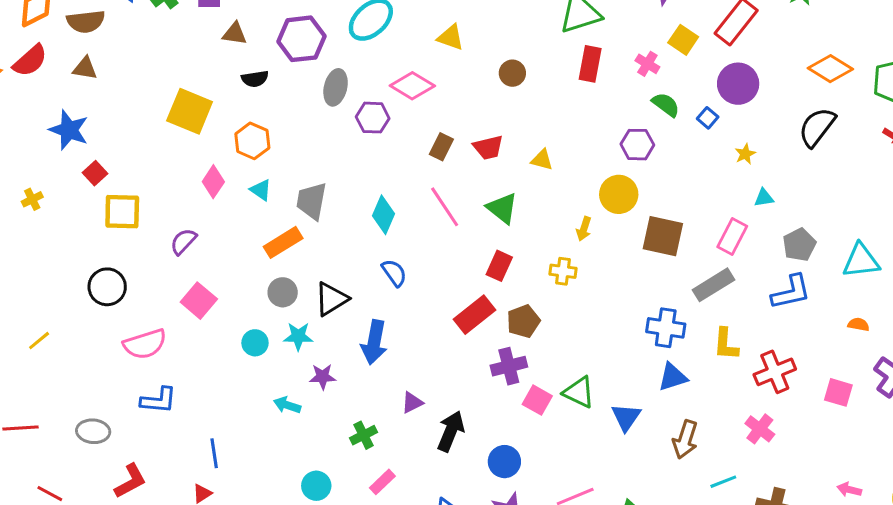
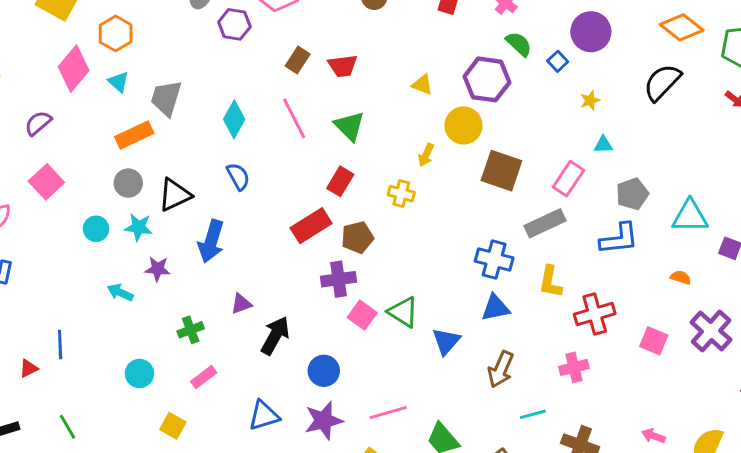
purple hexagon: (637, 145) -> (487, 79), size x1.4
yellow triangle: (542, 160) -> (422, 85), moved
pink diamond: (213, 182) -> (74, 69), size x1.4
pink cross: (760, 429) -> (574, 367), turned 32
blue line: (214, 453) -> (60, 345), moved

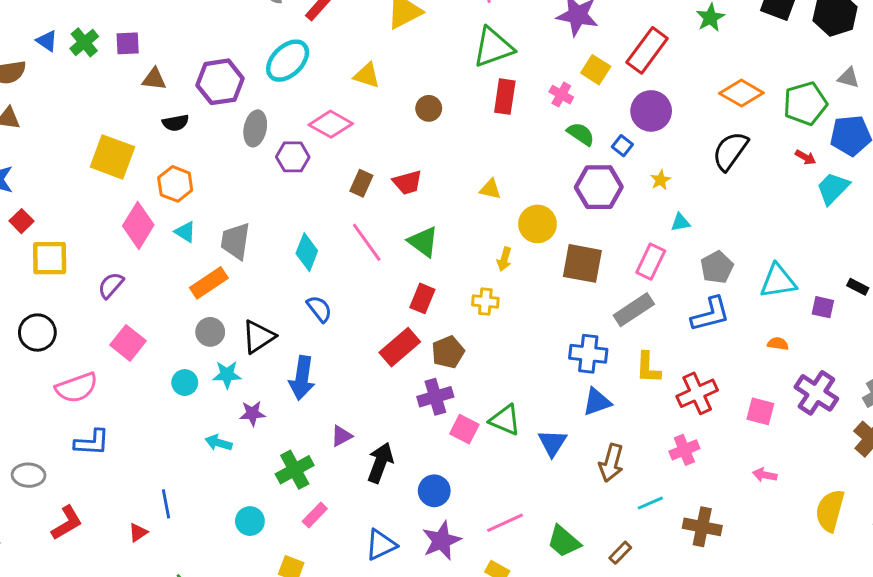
purple hexagon: (487, 79) -> (599, 187), moved
green cross: (191, 330) -> (295, 470), size x1.4
pink arrow: (653, 436) -> (765, 475), moved

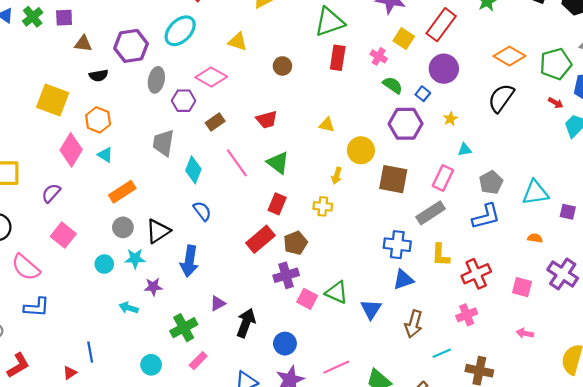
brown rectangle: (361, 183) -> (215, 122), moved, turned 30
gray trapezoid: (235, 241) -> (163, 143), moved
pink semicircle: (77, 388) -> (26, 267), turned 60

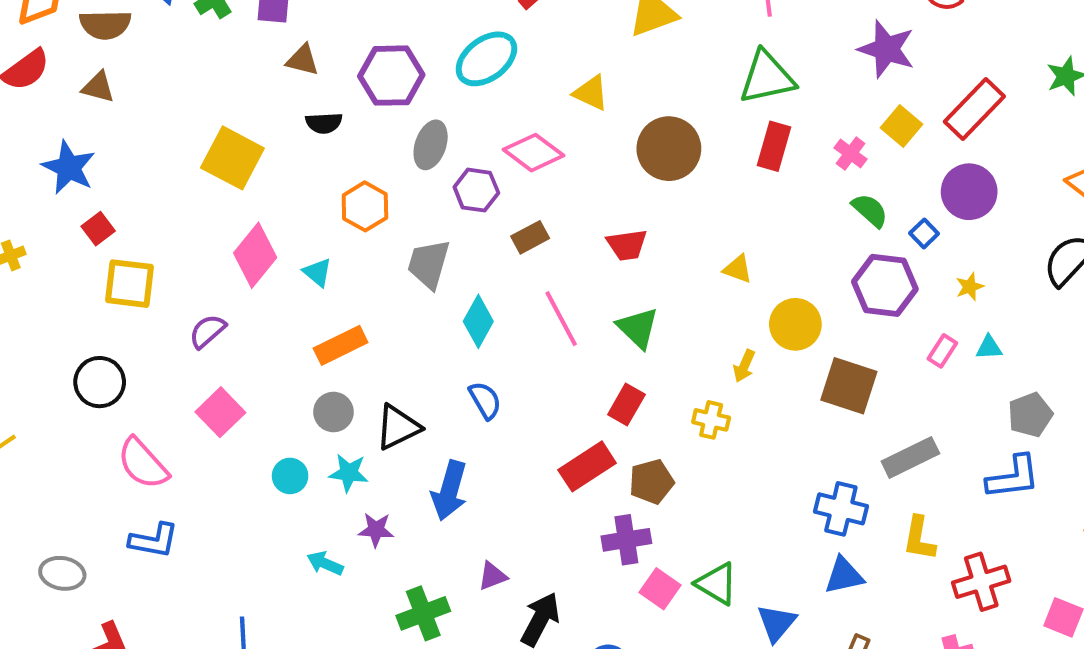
brown circle: (282, 66) -> (669, 149), size x1.8
orange hexagon: (98, 120) -> (365, 206), moved
pink rectangle: (443, 178) -> (942, 351), moved, size x0.7

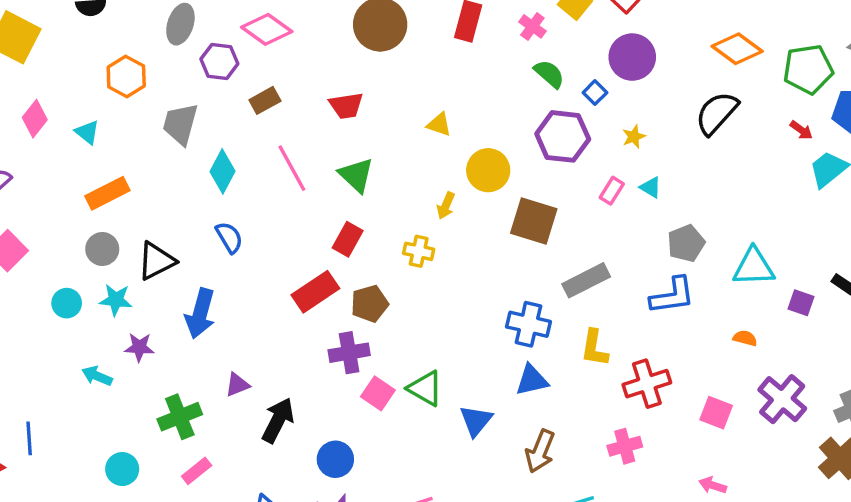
pink diamond: (255, 255) -> (35, 119), size x0.7
cyan triangle: (989, 348) -> (651, 187), turned 35

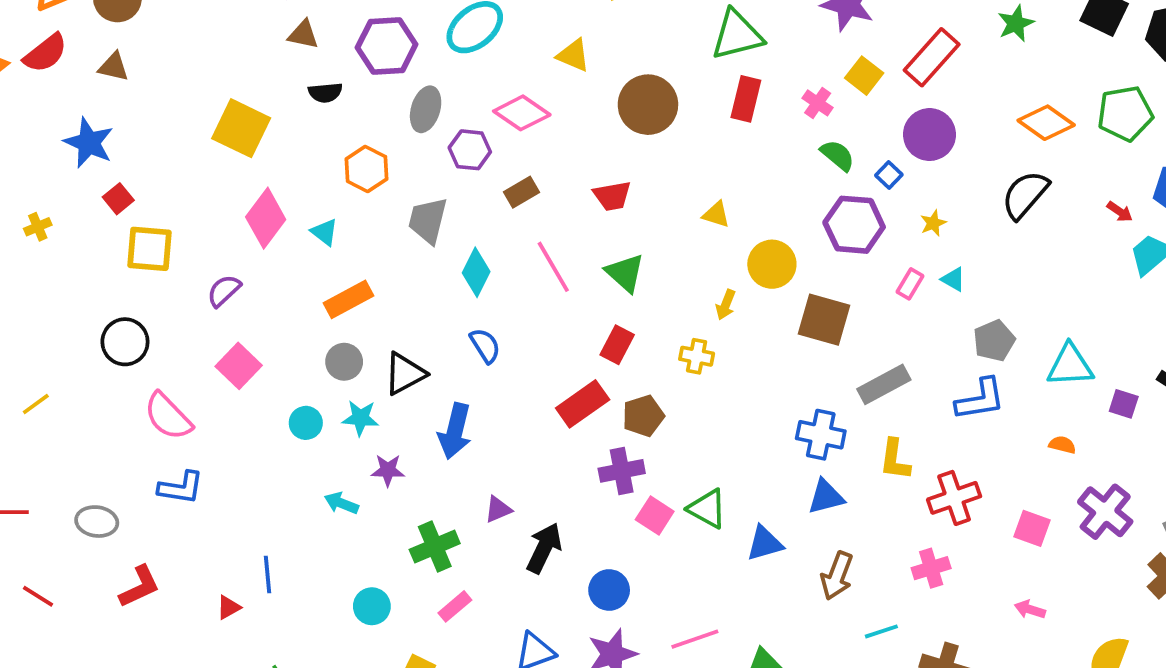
green pentagon: (808, 69) -> (1125, 113), moved
pink diamond: (35, 119) -> (266, 218), size x1.4
blue triangle: (476, 421) -> (765, 543), turned 36

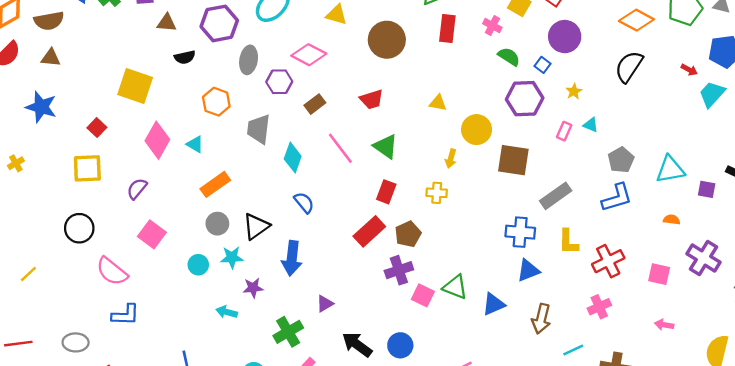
red square: (118, 199) -> (97, 128), moved
black arrow: (544, 548) -> (357, 344), moved, turned -72

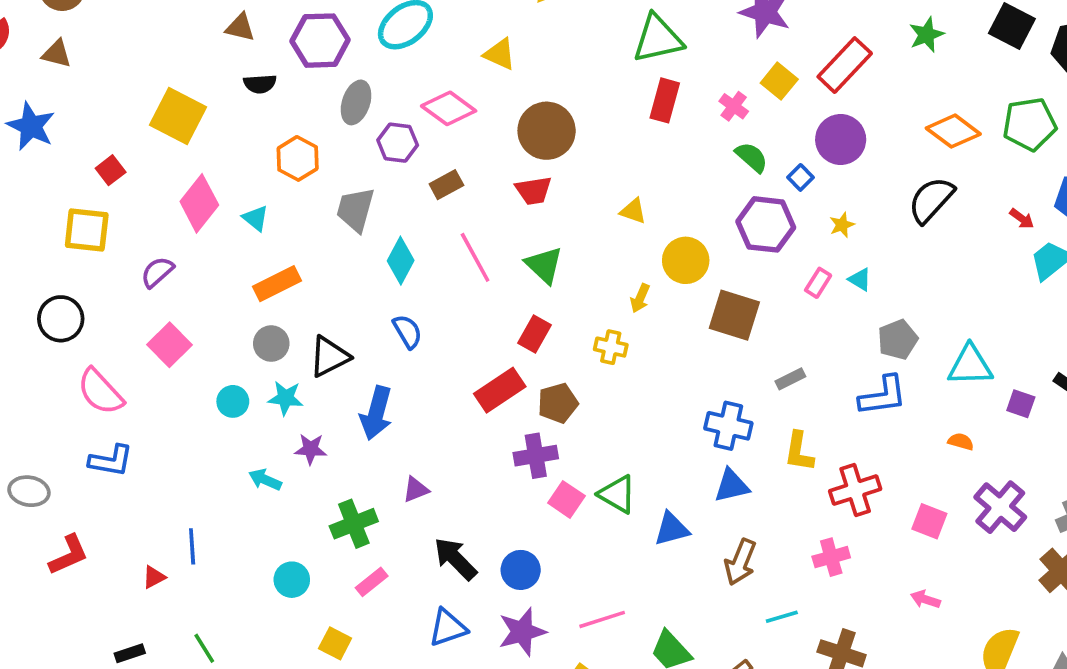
brown circle: (387, 40) -> (547, 131), moved
gray rectangle: (556, 196) -> (790, 379), size x0.6

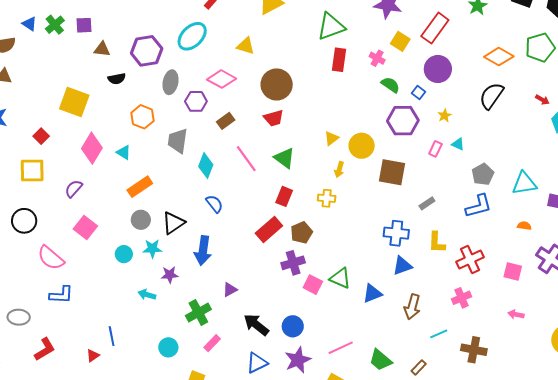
yellow triangle: (633, 211) -> (331, 138), moved, turned -49

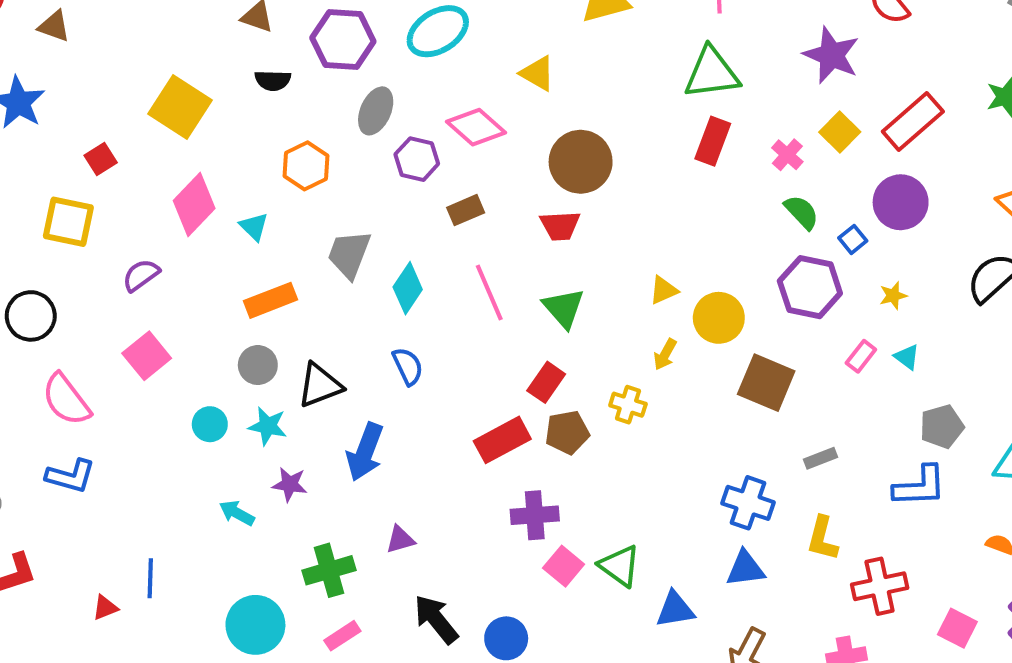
gray trapezoid: (178, 141) -> (349, 254), moved
brown pentagon: (302, 233) -> (567, 432), moved
cyan circle: (168, 347) -> (255, 625), size x1.5

